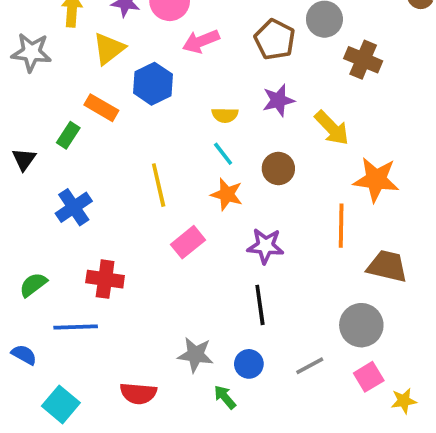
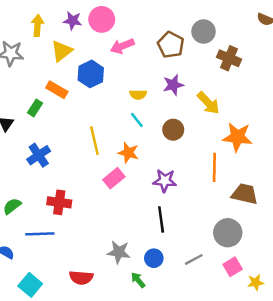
orange star: (227, 194) -> (128, 153), moved

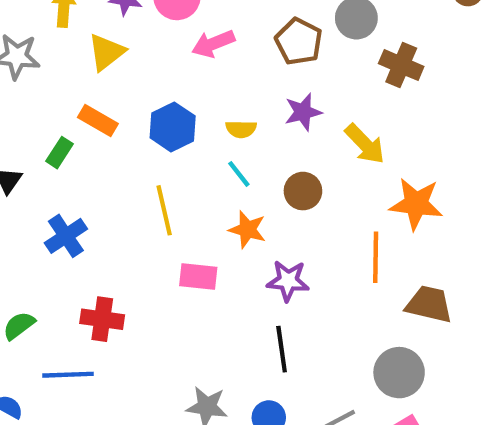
blue hexagon: (91, 74) -> (173, 127), moved
orange star: (128, 153) -> (247, 229), moved
pink rectangle: (114, 178) -> (198, 276), turned 45

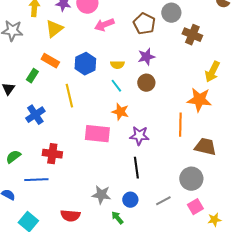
yellow arrow: (365, 144) -> (212, 72), moved, turned 70
brown circle: (303, 191) -> (146, 83), moved
yellow line: (164, 210) -> (69, 96), moved
pink rectangle: (198, 276) -> (97, 134), size x1.4

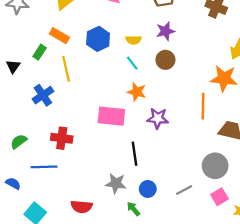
yellow line: (69, 96) -> (66, 69), moved
black line: (136, 168) -> (135, 154), moved

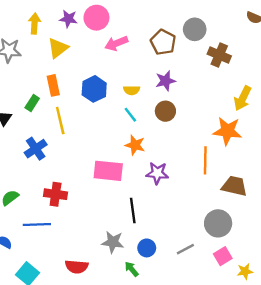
orange rectangle: (59, 36) -> (53, 85), turned 48

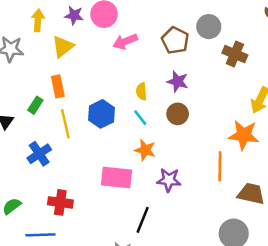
purple star: (165, 81) -> (178, 81), turned 30
blue hexagon: (94, 89) -> (102, 114), moved
yellow semicircle: (132, 90) -> (141, 91), turned 84
black line: (133, 211) -> (143, 220), turned 30

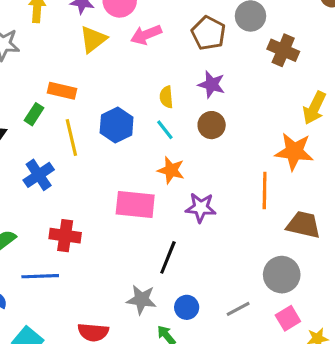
yellow triangle: (63, 47) -> (93, 39), moved
orange rectangle: (58, 86) -> (62, 91), turned -65

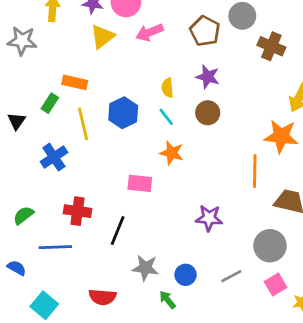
pink rectangle: (135, 204) -> (140, 183), size x0.7
purple star: (201, 208) -> (209, 218), moved
black line: (168, 257) -> (118, 230), moved

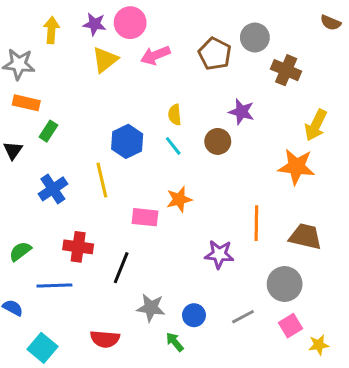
purple star: (208, 77) -> (242, 112), moved
orange rectangle: (75, 82) -> (26, 103), moved
yellow line: (83, 124) -> (102, 180), moved
orange star: (172, 153) -> (179, 199), moved, turned -30
orange line: (255, 171) -> (256, 223), moved

